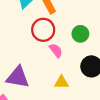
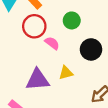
purple triangle: (18, 77) -> (38, 80), moved

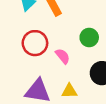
red circle: (34, 26) -> (35, 43), moved

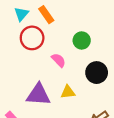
red circle: (35, 43) -> (32, 38), moved

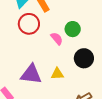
pink semicircle: (59, 60) -> (57, 39), moved

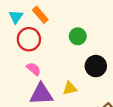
pink semicircle: (57, 39) -> (34, 69), moved

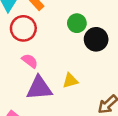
black circle: (96, 66) -> (96, 39), moved

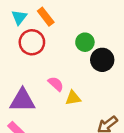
pink semicircle: (30, 61) -> (56, 84), moved
purple triangle: (39, 88) -> (22, 100), moved

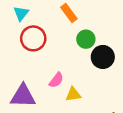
orange rectangle: (46, 17) -> (69, 13), moved
pink semicircle: (56, 84) -> (56, 80), turned 84

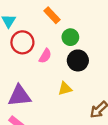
black circle: (103, 57) -> (78, 60), moved
pink semicircle: (56, 80) -> (45, 56), moved

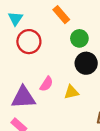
pink semicircle: (45, 56) -> (46, 84), moved

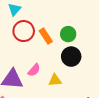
orange rectangle: (61, 15) -> (46, 36), moved

